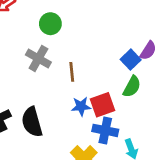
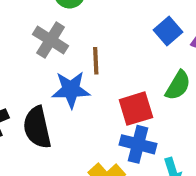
blue square: (131, 60) -> (168, 31), moved
blue star: (81, 106) -> (71, 90), moved, size x1.4

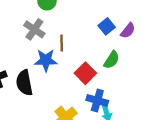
red square: (136, 109) -> (85, 73), turned -30
blue cross: (138, 144) -> (97, 100), moved

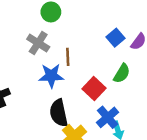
black semicircle: (24, 83) -> (59, 113), moved
blue cross: (97, 100) -> (108, 117), turned 35

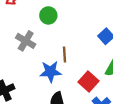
gray cross: (38, 43) -> (26, 41), moved

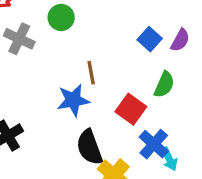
gray cross: (26, 41) -> (19, 39), moved

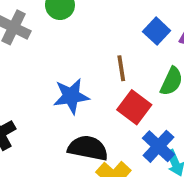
brown line: (91, 73) -> (121, 68), moved
black semicircle: (89, 147) -> (88, 148), turned 120

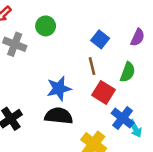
blue square: (157, 31) -> (100, 39), moved
black semicircle: (88, 148) -> (59, 116), moved

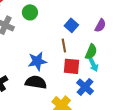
red square: (103, 92) -> (71, 66), turned -30
cyan arrow: (135, 129) -> (93, 65), moved

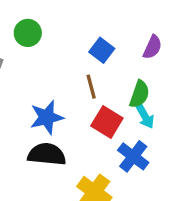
red square: (71, 66) -> (107, 122), turned 30

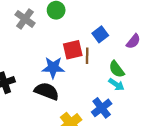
green semicircle: (139, 94) -> (117, 69), turned 108
cyan arrow: (145, 116) -> (116, 84), turned -42
red square: (107, 122) -> (73, 50), moved, turned 30

